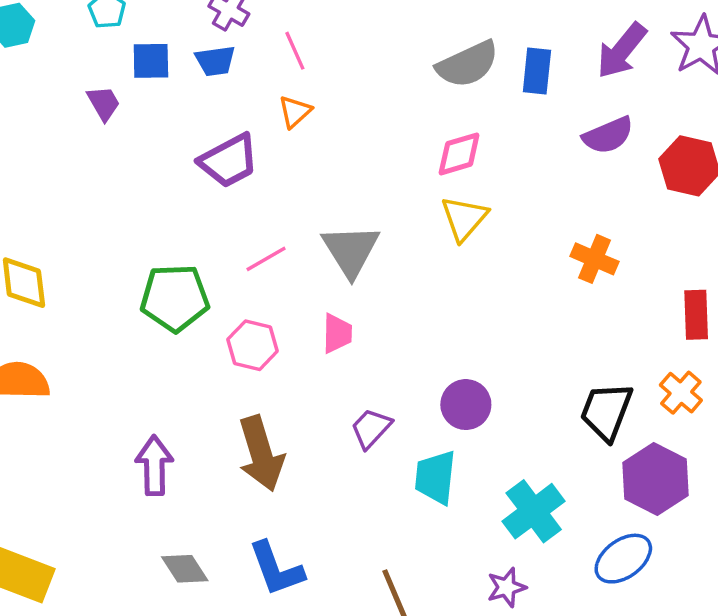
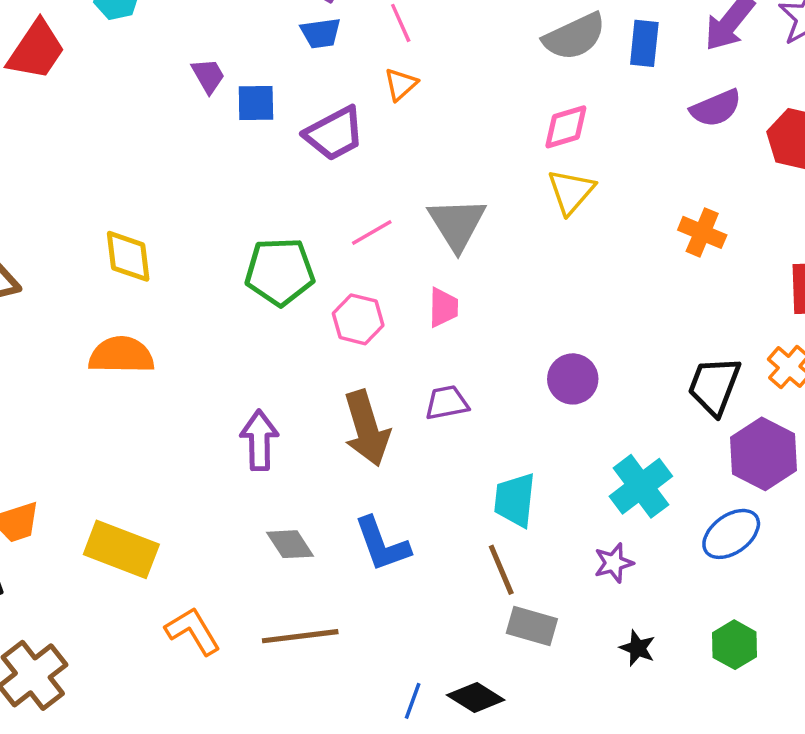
blue square: (151, 61) -> (256, 103), moved
purple trapezoid: (371, 428) -> (447, 403), moved, turned 36
cyan trapezoid: (435, 477) -> (515, 500), moved

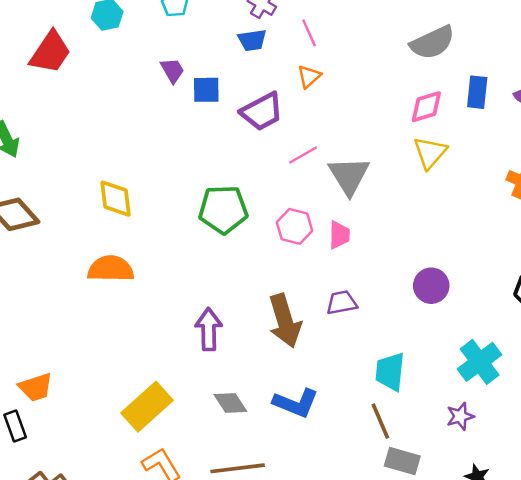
blue rectangle: (644, 43) -> (477, 92), moved
pink line: (372, 232) -> (303, 155), moved
pink hexagon: (358, 319) -> (295, 226), moved
blue L-shape: (382, 544) -> (296, 403), turned -48
yellow rectangle: (121, 549) -> (147, 407), moved, turned -63

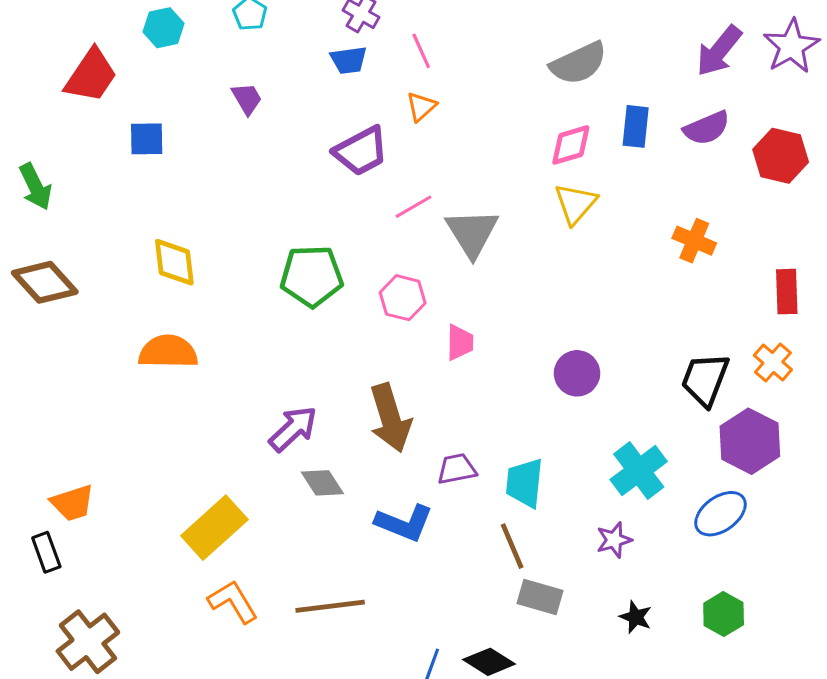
blue square: (206, 90) -> (147, 139), moved
pink trapezoid: (339, 235) -> (460, 342), moved
purple trapezoid: (342, 303) -> (457, 469), moved
purple arrow: (209, 329) -> (293, 429), turned 48
gray diamond: (230, 403) -> (322, 483), moved

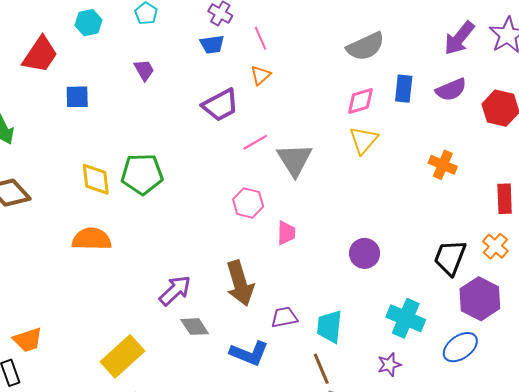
green pentagon: (312, 276) -> (142, 174), moved
cyan cross: (639, 470) -> (406, 318), turned -30

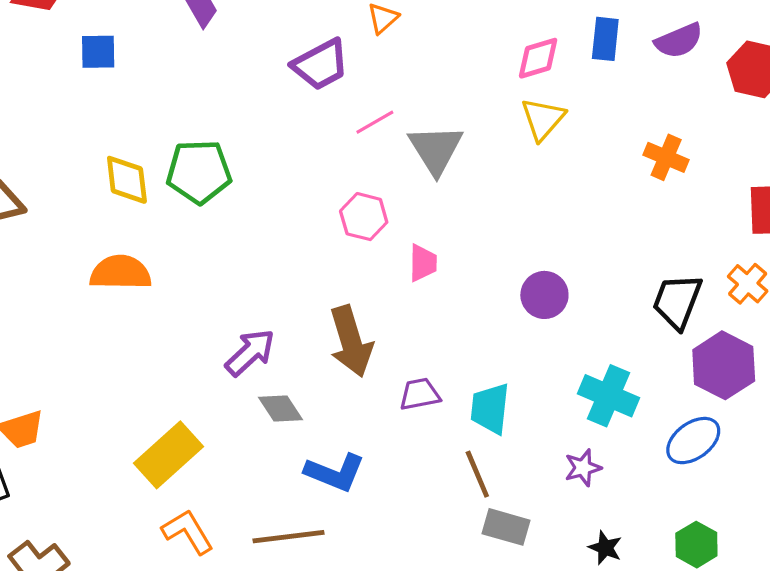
blue L-shape: (249, 353) -> (335, 473), moved

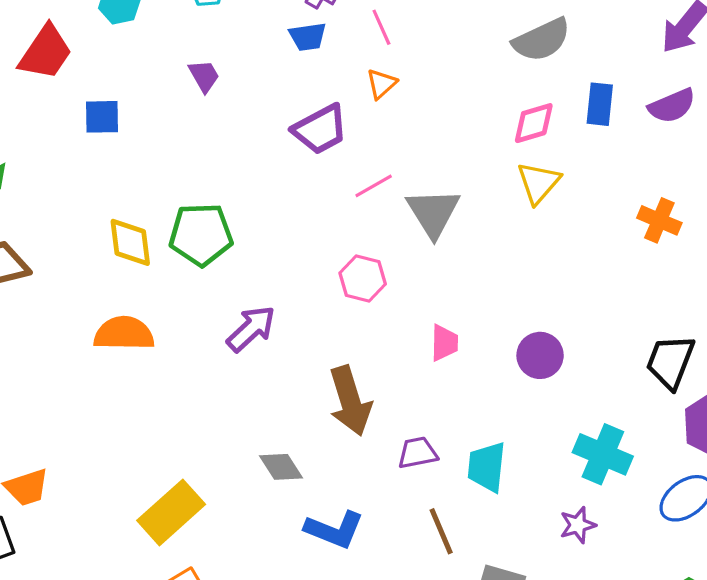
pink trapezoid: (423, 263) -> (444, 343), moved
purple arrow: (250, 353) -> (251, 329), moved
brown line: (477, 474) -> (441, 531), moved

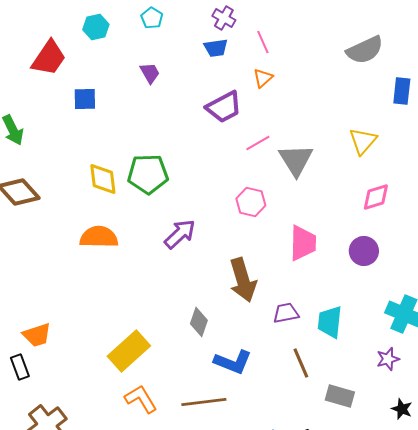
pink diamond: (534, 123) -> (376, 197), moved
pink trapezoid: (444, 343) -> (303, 243), size x1.5
gray diamond: (281, 467) -> (199, 322), turned 52

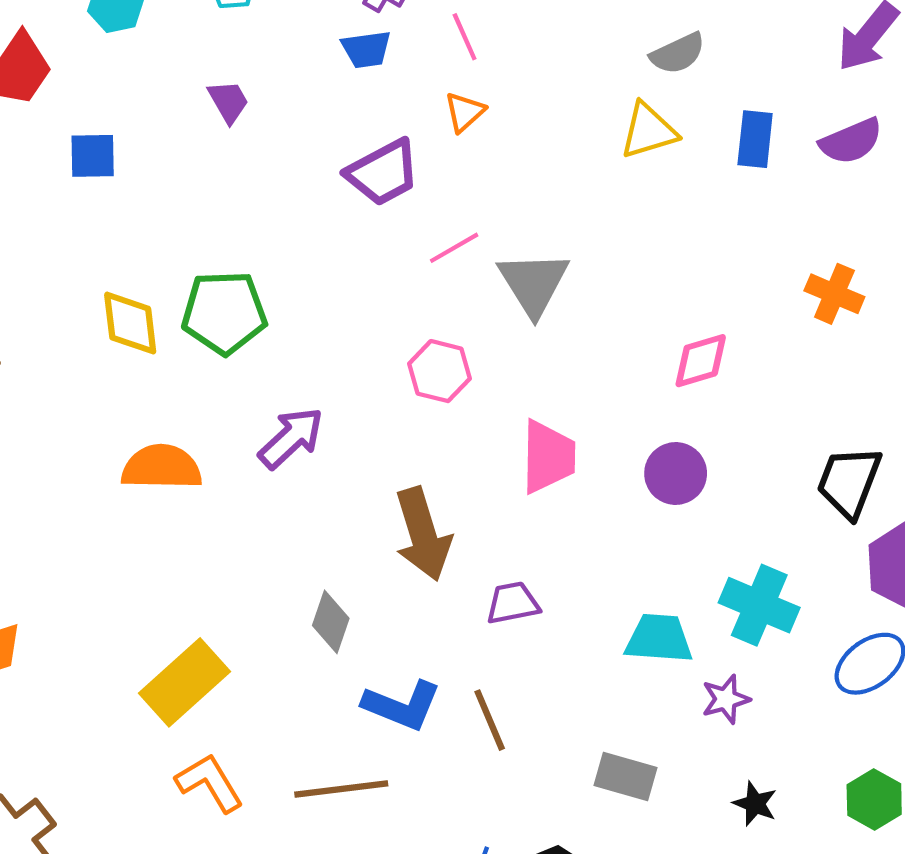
gray semicircle: (365, 50) -> (678, 53), size x0.7
yellow triangle: (363, 141) -> (648, 131), moved, turned 32
orange semicircle: (99, 237) -> (162, 467), moved
cyan trapezoid: (330, 322) -> (659, 639), moved, turned 88
brown line: (301, 363) -> (490, 720), moved

